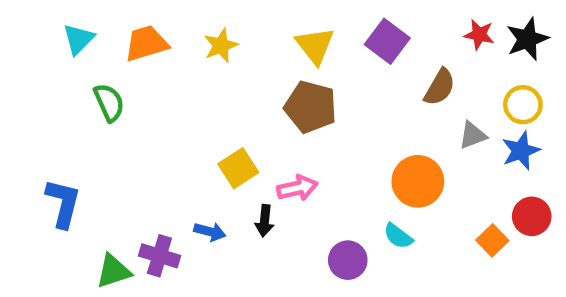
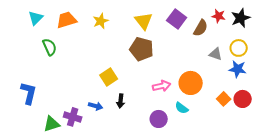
brown semicircle: (440, 87) -> (201, 28), moved
gray triangle: (473, 135) -> (216, 54), moved, turned 40
blue star: (521, 151) -> (238, 69), turned 30
pink arrow: (297, 188) -> (162, 86), moved
orange square: (492, 240) -> (224, 99), moved

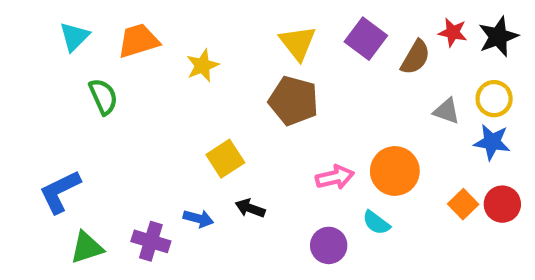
yellow star: (101, 21) -> (203, 66), moved
blue L-shape: (29, 93) -> (60, 192), turned -130
black arrow: (121, 101) -> (250, 208), turned 104
green triangle: (52, 124) -> (87, 247), moved

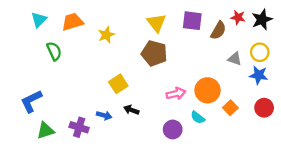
purple square: (366, 39) -> (192, 21), turned -30
orange square: (463, 204) -> (230, 108), moved

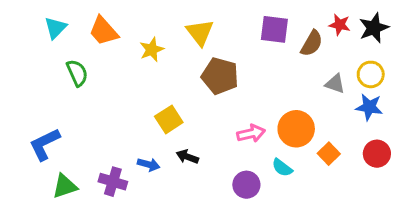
orange trapezoid: (73, 22) -> (104, 31), turned -115
yellow triangle: (156, 23) -> (200, 32), moved

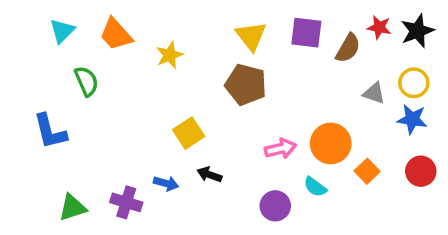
yellow triangle: (200, 32) -> (251, 36), moved
blue L-shape: (45, 144) -> (50, 131), moved, turned -78

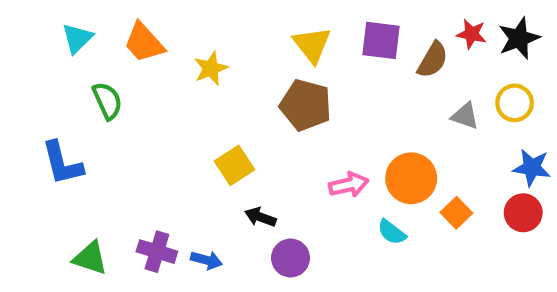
blue star: (412, 119) -> (532, 168), moved
blue arrow: (166, 183) -> (207, 260), moved
purple circle: (275, 206) -> (291, 258), moved
green triangle: (73, 208) -> (90, 258), turned 36

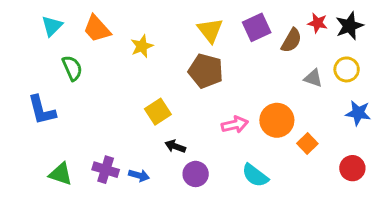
purple square: (381, 40) -> (257, 27), turned -32
red circle: (523, 213) -> (352, 168), moved
cyan semicircle: (392, 232) -> (255, 175), moved, size x1.4

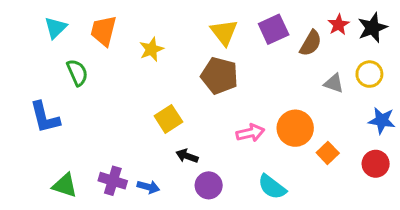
red star: (318, 23) -> (338, 25), turned 30
orange trapezoid: (97, 29) -> (103, 31), turned 56
red circle: (352, 168) -> (376, 164), moved

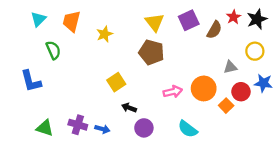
gray triangle: (334, 83) -> (230, 67), moved, turned -32
red circle: (376, 164) -> (241, 92), moved

